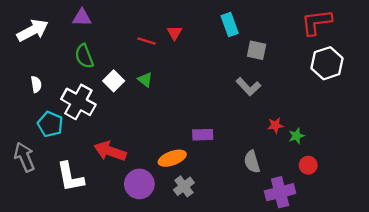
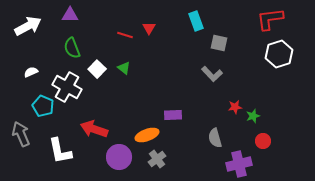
white semicircle: (36, 84) -> (31, 72), turned -104

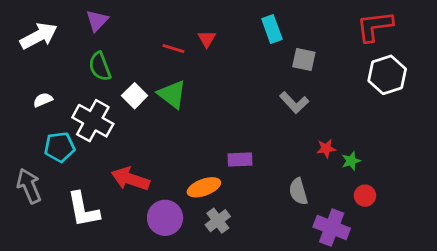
purple triangle: (70, 15) -> (97, 21), turned -48
green triangle: (124, 68) -> (172, 94), size x1.6
cyan pentagon: (43, 106) -> (60, 147), turned -30
purple cross: (239, 164) -> (332, 228), turned 35

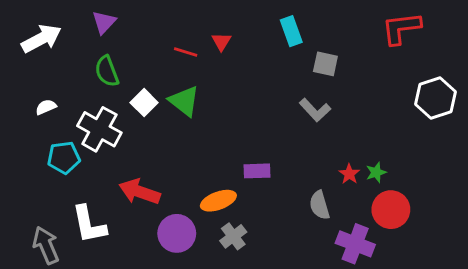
white hexagon: (387, 75) -> (436, 98), moved
red star: (326, 148) -> (349, 174), moved, turned -30
gray arrow: (29, 186) -> (46, 245), moved
red circle: (365, 196) -> (391, 210), size x1.6

